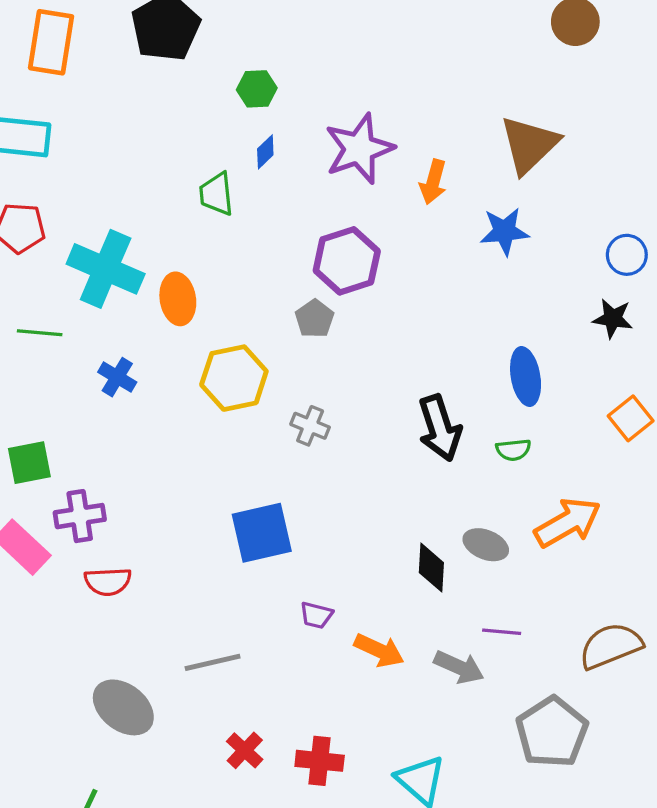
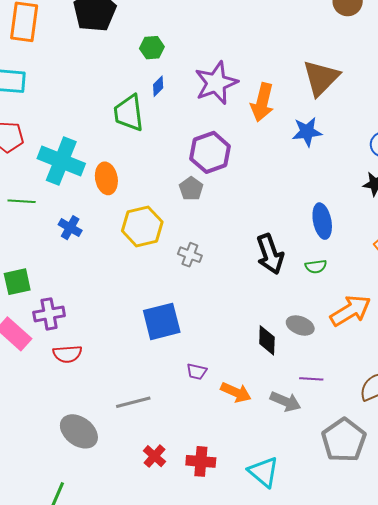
orange arrow: (433, 182) -> (262, 102), size x1.4
green trapezoid: (216, 194) -> (129, 113), size x1.4

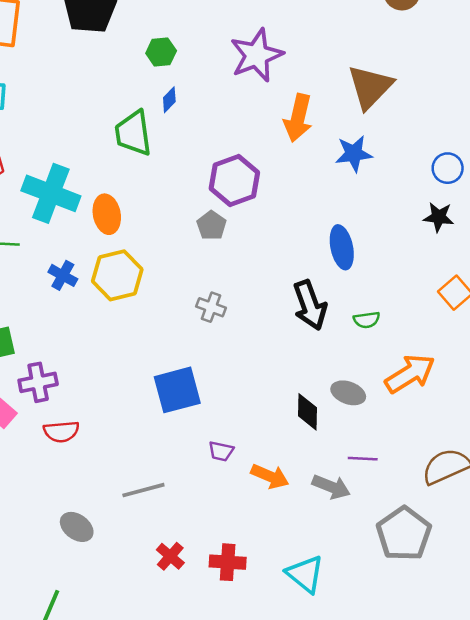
purple star: (216, 83) -> (257, 55), moved
blue ellipse: (322, 221) -> (342, 247), moved
yellow hexagon: (142, 226) -> (117, 275), moved
gray ellipse: (79, 431) -> (77, 527), size x0.7

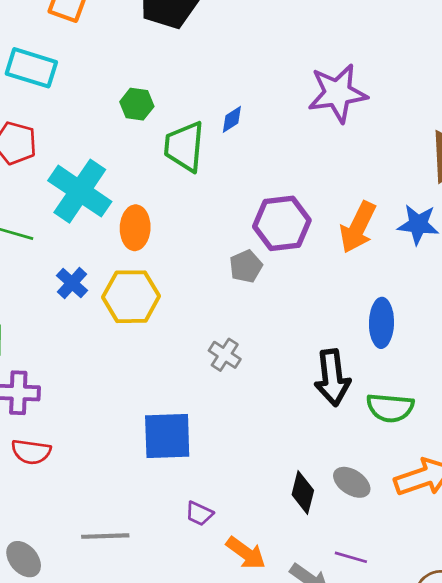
green hexagon: (161, 52) -> (137, 104), moved
orange arrow: (298, 118) -> (358, 227), moved
green semicircle: (367, 320) -> (390, 408), size x1.6

